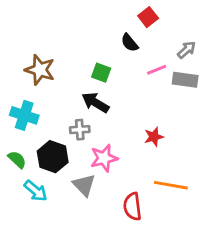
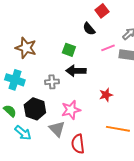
black arrow: (95, 103) -> (76, 71), moved, turned -30
gray cross: (80, 130) -> (52, 82), moved
red semicircle: (132, 206) -> (78, 144), moved

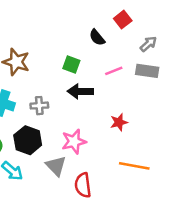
red square: (102, 11) -> (123, 20), moved
pink line: (108, 48) -> (114, 71), moved
gray cross: (52, 82) -> (39, 106), moved

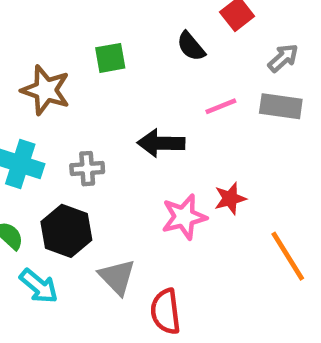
green square: (71, 64) -> (110, 58), moved, turned -30
pink star: (74, 141) -> (184, 217), moved
orange line: (134, 166) -> (288, 256), moved, turned 48

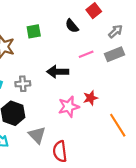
gray rectangle: (281, 106) -> (114, 54), turned -30

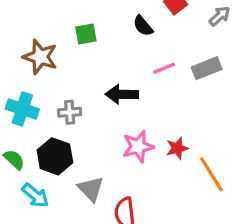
gray arrow: (116, 31) -> (220, 16), moved
red star: (90, 98) -> (177, 148), moved

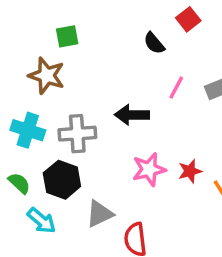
green square: (86, 34) -> (67, 36), moved
pink line: (164, 68) -> (176, 88), turned -40
gray cross: (70, 112) -> (77, 134), size x1.5
gray triangle: (91, 189) -> (100, 214), turned 48

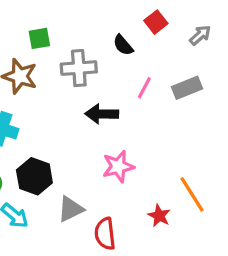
gray cross: (77, 134) -> (79, 68), moved
red star: (190, 171) -> (159, 216), moved, turned -30

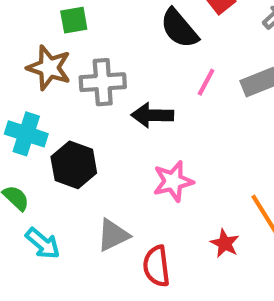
black semicircle: (123, 45) -> (179, 28), size x1.5
gray cross: (79, 68) -> (103, 82), moved
black hexagon: (34, 176) -> (74, 165), moved

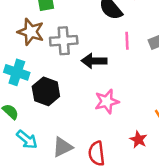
pink line: (206, 82) -> (127, 41), turned -30
gray triangle: (113, 235) -> (62, 147), moved

